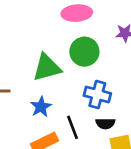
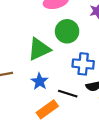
black line: (73, 127) -> (68, 94), turned -42

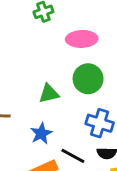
green triangle: (39, 49) -> (49, 94), size x0.7

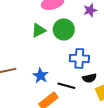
green triangle: (49, 94) -> (39, 30), moved

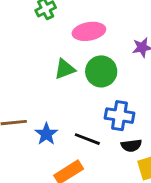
blue star: (41, 76) -> (46, 134), moved
black line: (66, 86) -> (87, 139), moved

